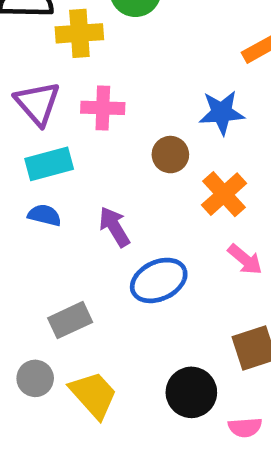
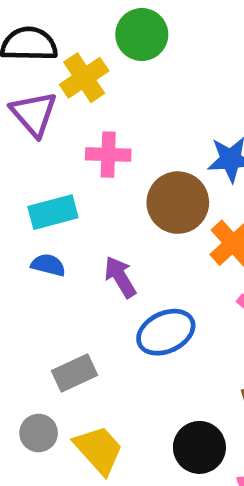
yellow cross: (79, 33) -> (84, 78), turned -30
purple triangle: (37, 103) -> (34, 114), moved
brown circle: (170, 155) -> (178, 203), size x1.6

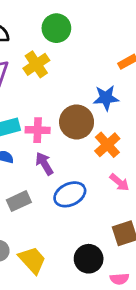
yellow cross: (84, 78) -> (36, 64), moved
pink cross: (108, 155) -> (38, 130), moved
gray rectangle: (75, 373) -> (19, 201), moved

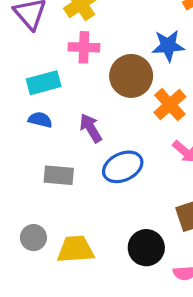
pink cross: (38, 130) -> (84, 47), moved
gray rectangle: (19, 201) -> (59, 175), turned 30
yellow trapezoid: (32, 260) -> (76, 249), turned -52

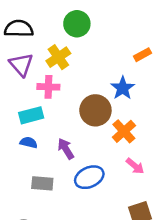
blue star: (168, 46) -> (123, 88), turned -30
pink cross: (84, 47) -> (48, 87), moved

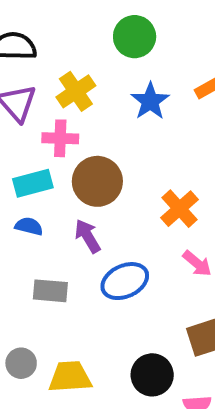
green circle: (77, 24) -> (135, 37), moved
blue star: (123, 88) -> (150, 101), moved
brown circle: (95, 110) -> (97, 181), moved

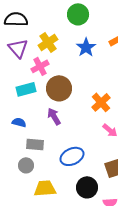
pink cross: (60, 138) -> (40, 66), turned -30
blue semicircle: (29, 226) -> (19, 122), moved
blue ellipse: (125, 281) -> (72, 156), moved
gray circle: (21, 363) -> (26, 165), moved

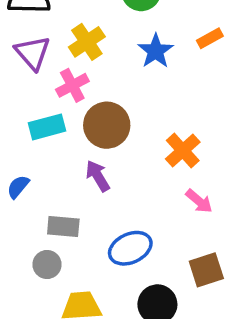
blue semicircle: (19, 122) -> (18, 187), moved, turned -64

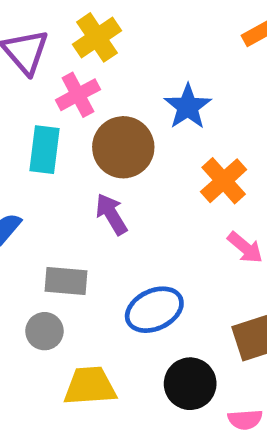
blue star: (156, 51) -> (188, 107), moved
cyan rectangle: (47, 127) -> (44, 150), turned -68

